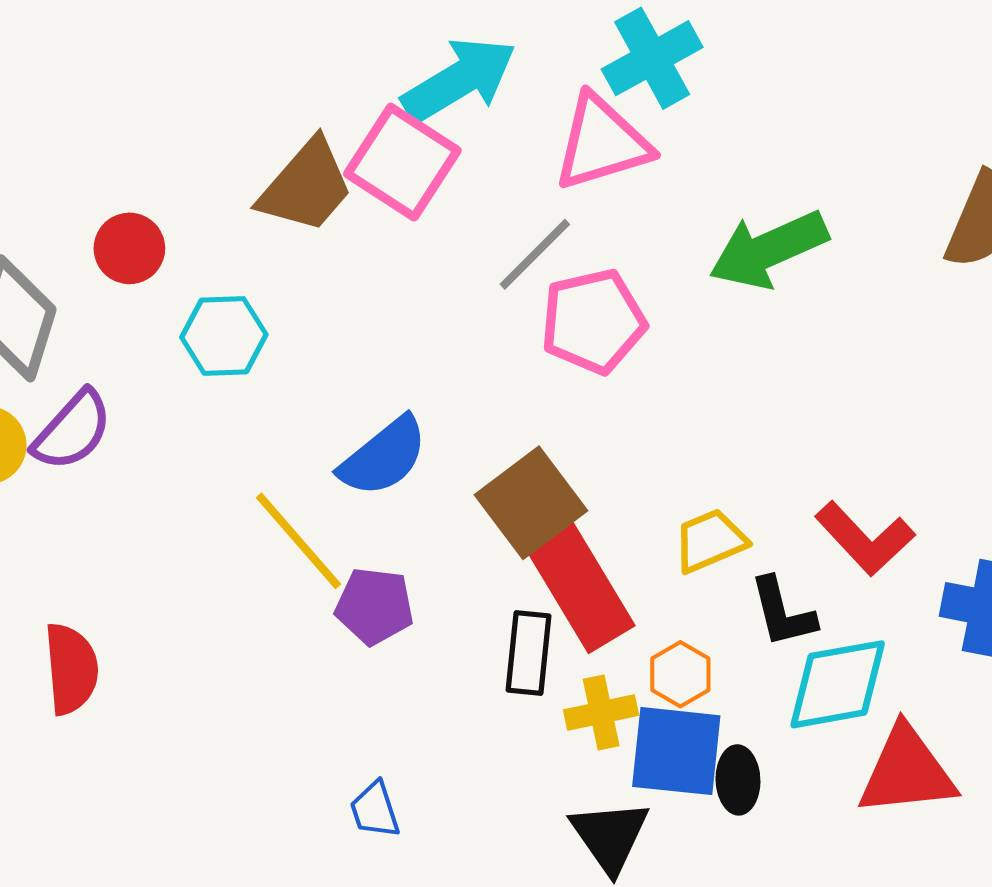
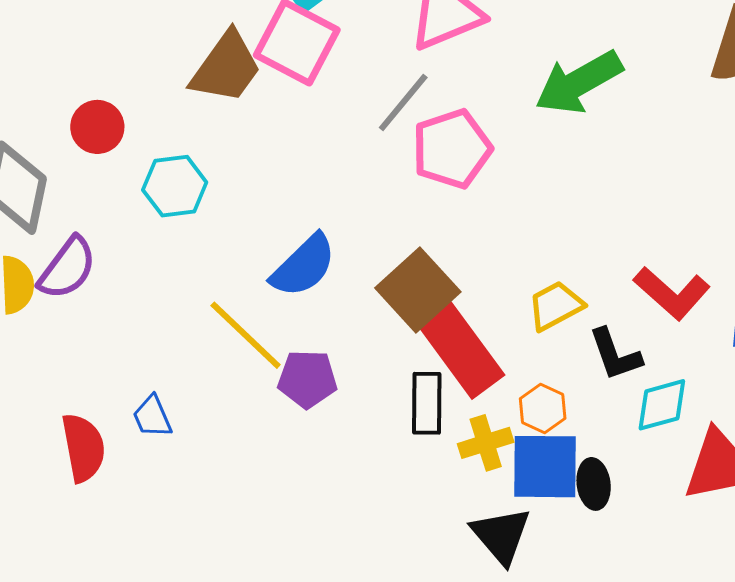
cyan diamond: (838, 684) -> (662, 405), size x0.7
blue trapezoid: (375, 810) -> (152, 417), moved

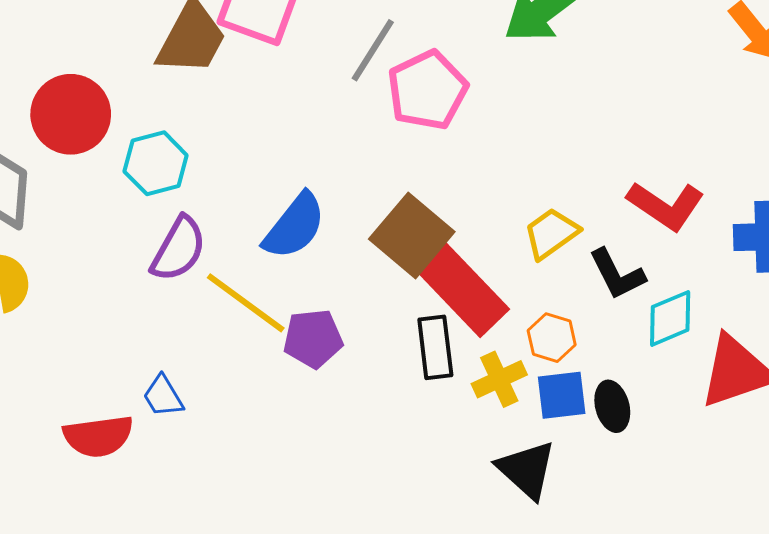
red circle: (97, 127) -> (71, 114), size x1.5
purple semicircle: (67, 268) -> (178, 249), moved
red semicircle: (83, 448) -> (98, 436), turned 100
blue square: (545, 467) -> (562, 395), size x0.7

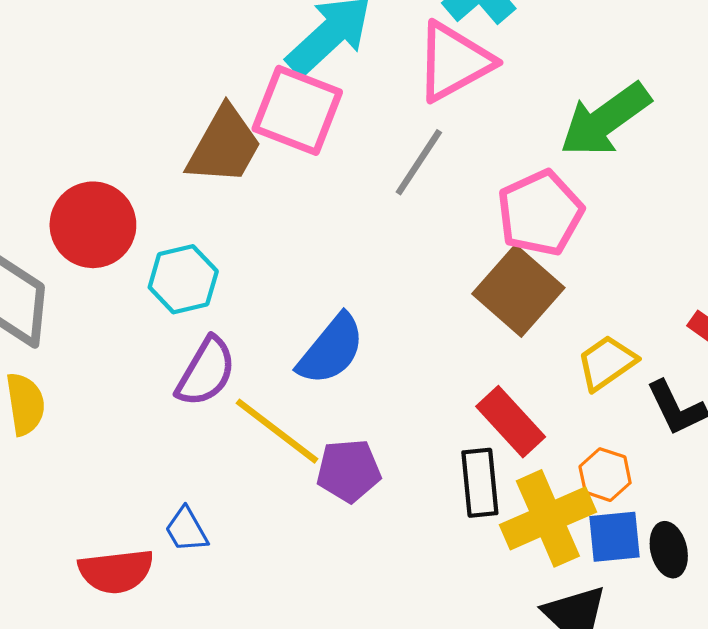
pink pentagon: (427, 90) -> (540, 213), moved
brown square: (412, 235) -> (518, 291), moved
red rectangle: (463, 290) -> (511, 422), size x0.7
yellow cross: (499, 379) -> (548, 518), size x1.6

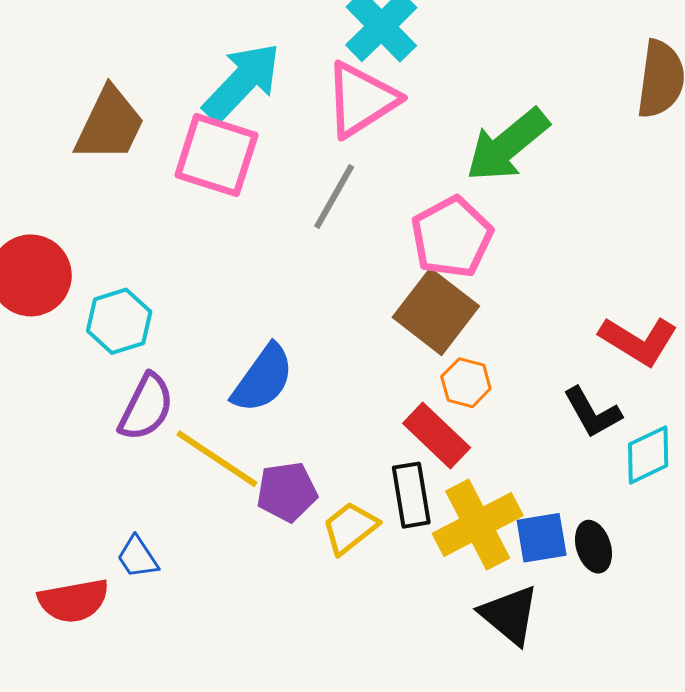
brown trapezoid: (224, 146) -> (110, 124), moved
yellow trapezoid: (607, 363) -> (350, 528), moved
orange hexagon: (605, 475) -> (466, 383), moved

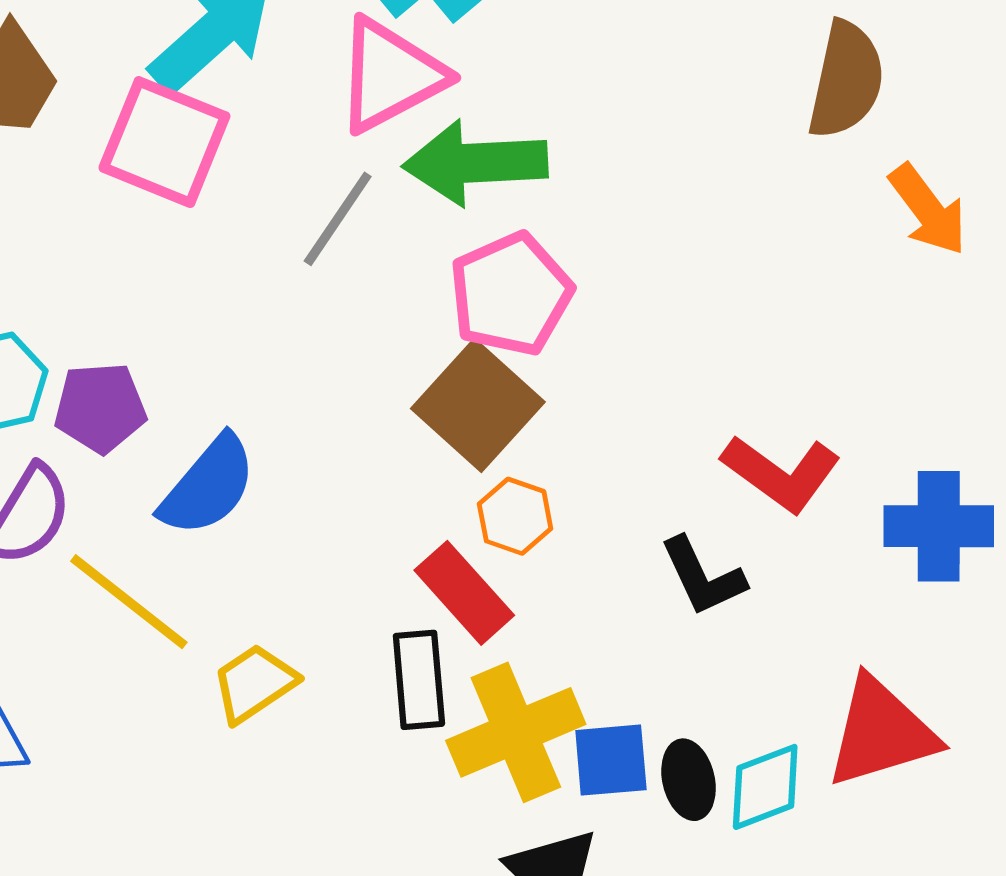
green arrow: (507, 145) -> (475, 163), moved, turned 32
cyan diamond: (648, 455) -> (765, 787), moved
purple pentagon: (287, 492) -> (100, 408), moved
yellow trapezoid: (350, 528) -> (254, 683), moved

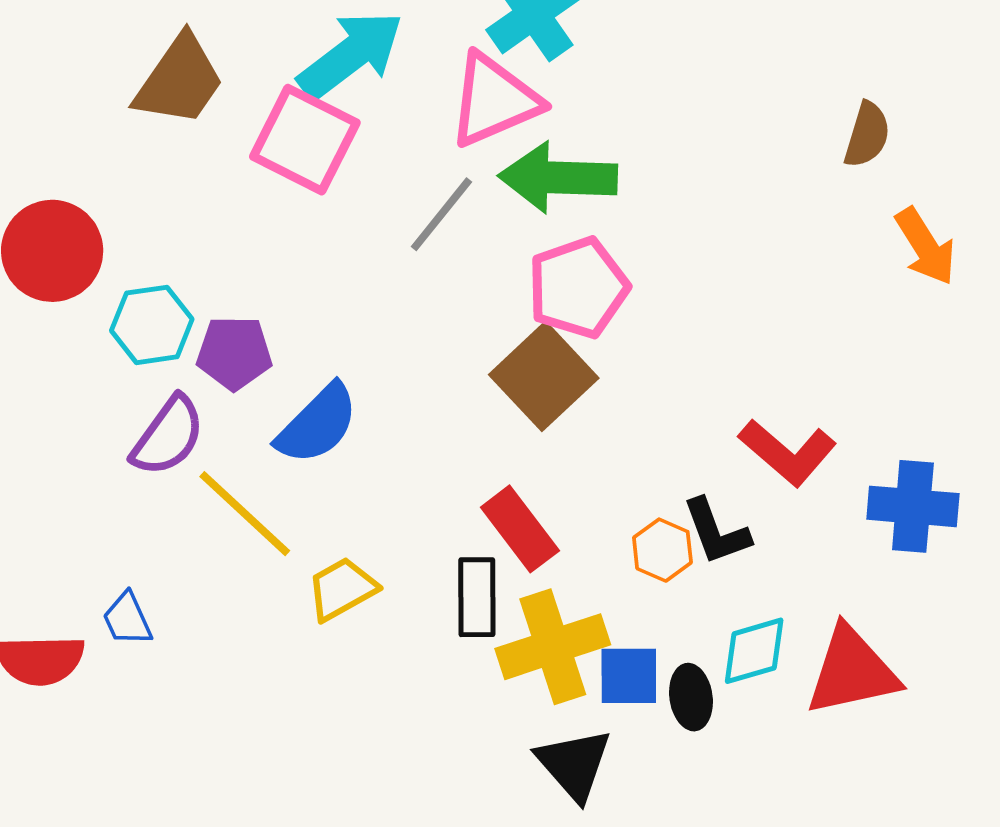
brown semicircle: (846, 80) -> (867, 135), size x0.7
orange hexagon: (515, 516) -> (662, 550), moved
cyan diamond: (765, 787) -> (754, 651), moved

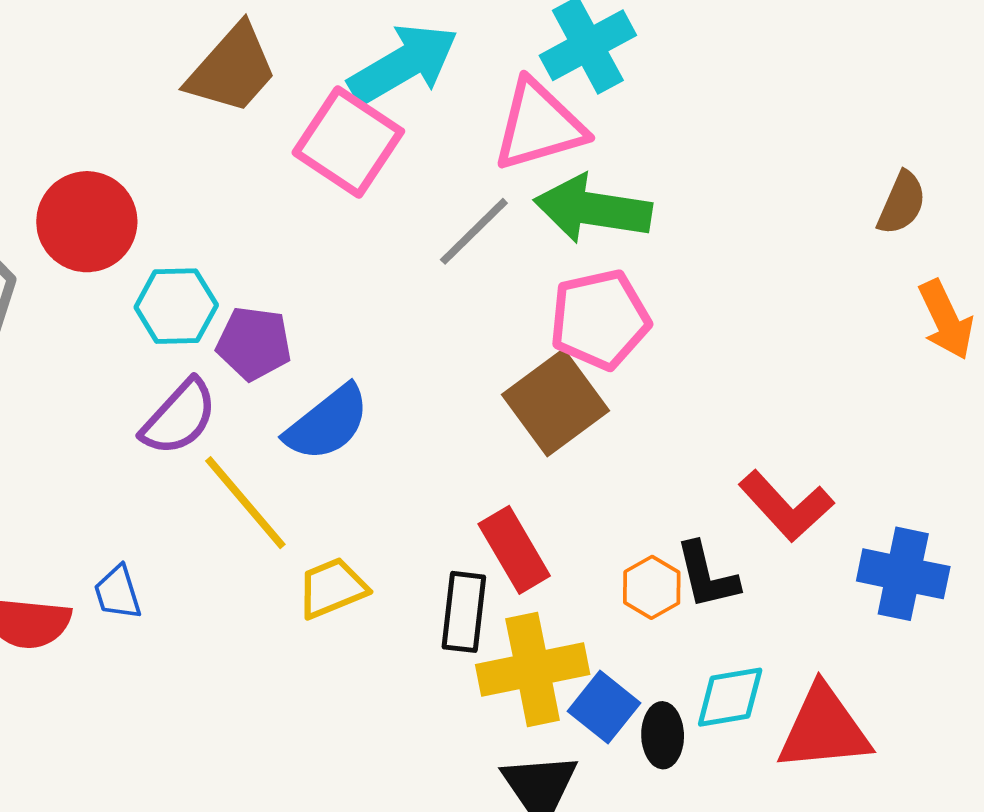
blue square: (629, 676) -> (604, 707), turned 32

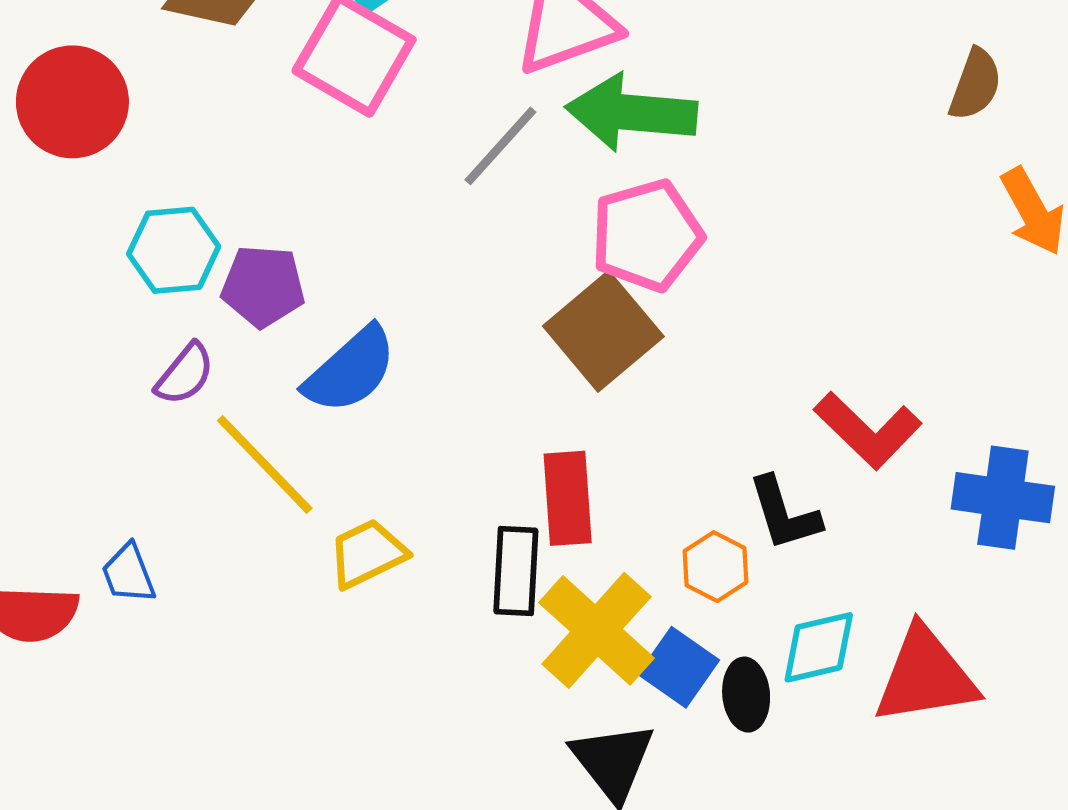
red circle: (87, 222) -> (72, 102), moved
purple semicircle: (179, 417) -> (185, 374), size x0.7
red rectangle: (514, 550) -> (568, 498), turned 30
orange hexagon: (652, 587) -> (715, 567), moved
yellow cross: (533, 670) -> (597, 630), turned -33

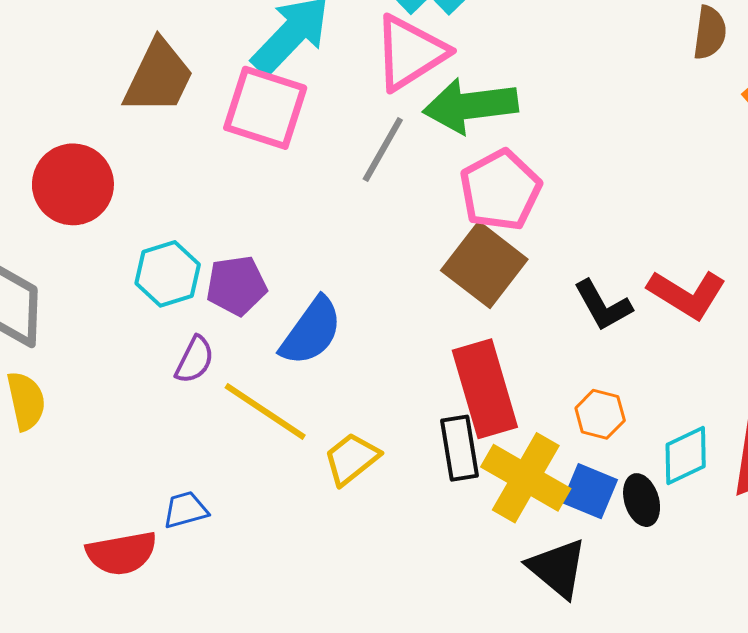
red rectangle: (568, 498) -> (485, 389), size x1.4
black L-shape: (784, 513) -> (603, 305), moved
blue trapezoid: (128, 574) -> (185, 510), turned 108

